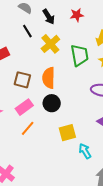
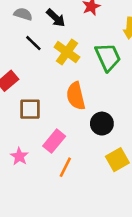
brown square: (22, 80) -> (30, 109), moved
black circle: (52, 103) -> (102, 124), moved

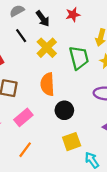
gray semicircle: (23, 14) -> (17, 11), turned -56
orange line: (65, 167) -> (25, 150), moved

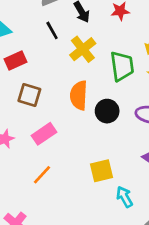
black circle: (64, 110) -> (107, 111), moved

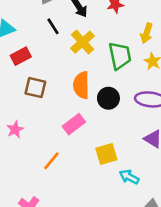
pink rectangle: (44, 134) -> (74, 124), moved
cyan arrow: (124, 197) -> (129, 177), turned -30

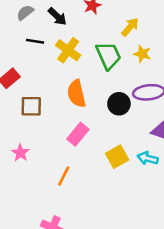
black line: (53, 26) -> (35, 41), turned -36
yellow arrow: (147, 33) -> (130, 27), turned -144
black circle: (108, 98) -> (119, 104), moved
cyan arrow: (129, 177) -> (148, 158), moved

